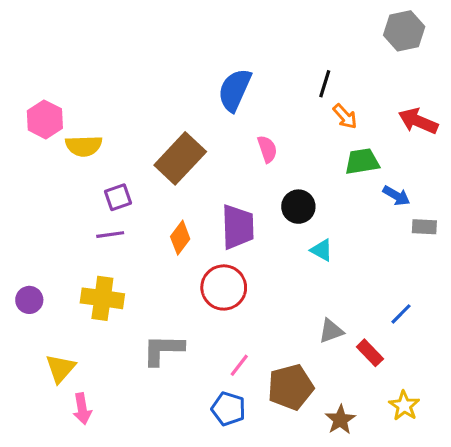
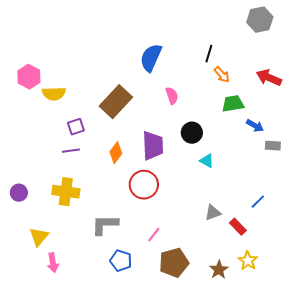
brown pentagon: (291, 387) -> (174, 263), moved
yellow star: (404, 406) -> (248, 261), moved
blue pentagon: (228, 409) -> (121, 261), moved

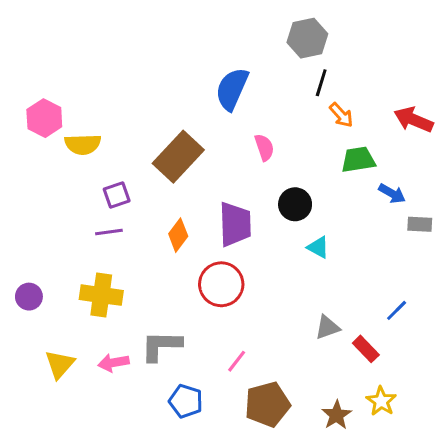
gray hexagon: (260, 20) -> (307, 38), moved
pink arrow: (53, 263) -> (114, 363), moved, turned 90

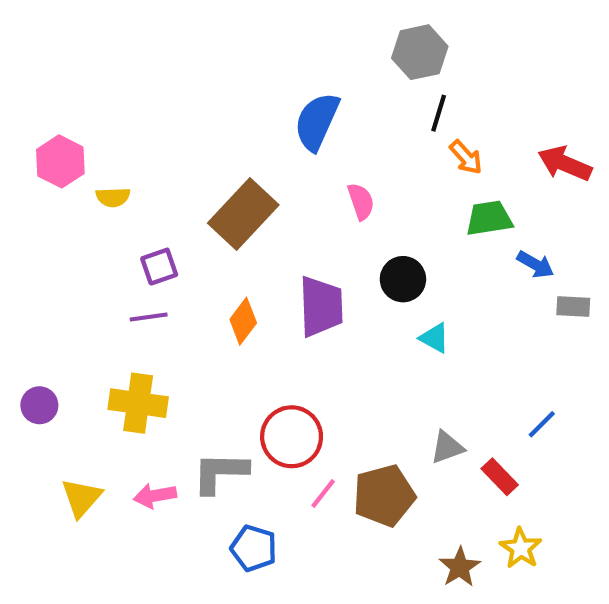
yellow semicircle: (83, 144) -> (113, 197), size x0.7
red circle: (221, 284) -> (292, 437), moved
brown pentagon: (267, 404) -> (384, 496), moved

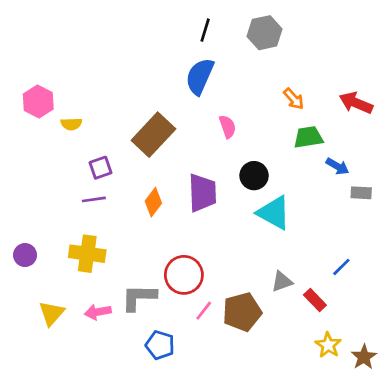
black line: (439, 113) -> (205, 30), moved
cyan triangle: (434, 338) -> (274, 213), size x1.8
brown star: (460, 567) -> (364, 357), moved

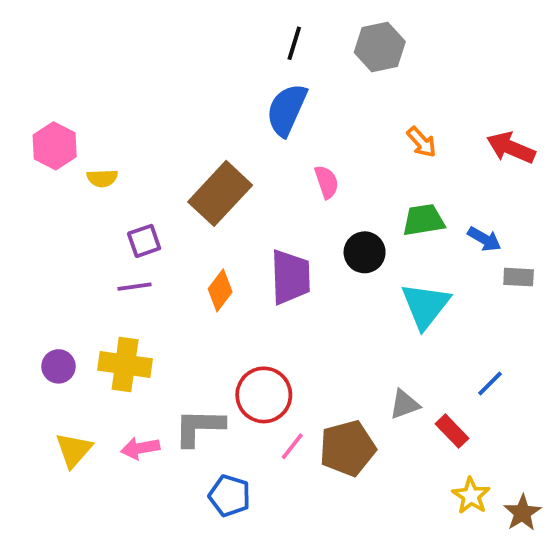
green trapezoid: (308, 137) -> (424, 220), moved
cyan triangle: (274, 213) -> (425, 306), moved, turned 39
purple circle: (25, 255) -> (58, 366), moved

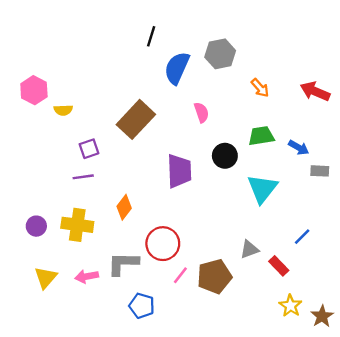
black line: (294, 43) -> (151, 36), moved
gray hexagon: (380, 47) -> (220, 54), moved
orange diamond: (220, 290) -> (124, 207), moved

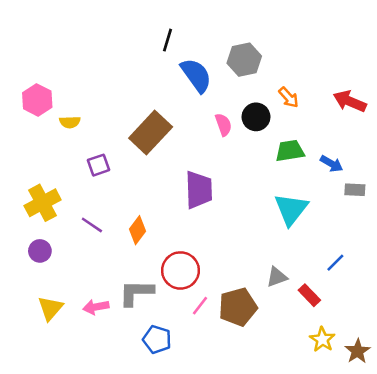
blue semicircle: (177, 68) -> (196, 75), turned 120
black circle: (225, 156) -> (256, 117), moved
purple line: (83, 177) -> (92, 225), moved, turned 42
yellow cross: (77, 225) -> (43, 203), moved, turned -36

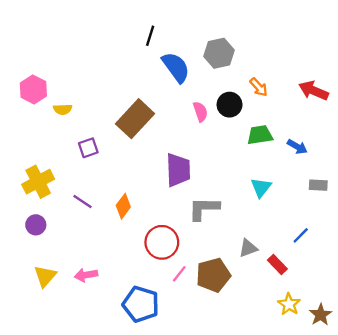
gray rectangle: (355, 190) -> (318, 185), moved
cyan triangle: (291, 209) -> (261, 187), size x0.7
gray L-shape: (136, 293) -> (204, 208), moved
blue pentagon: (157, 339) -> (141, 304), size x1.4

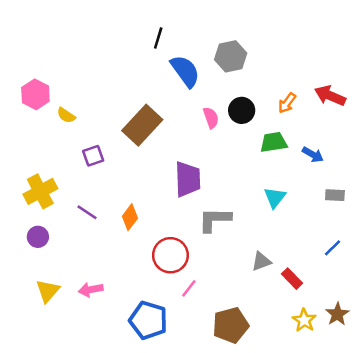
orange arrow: (259, 87) -> (287, 103), moved, turned 78
yellow semicircle: (63, 109) -> (66, 115), turned 36
blue line: (301, 235) -> (332, 248), moved
brown pentagon: (213, 275) -> (231, 325), moved
brown star: (321, 315) -> (337, 314), moved

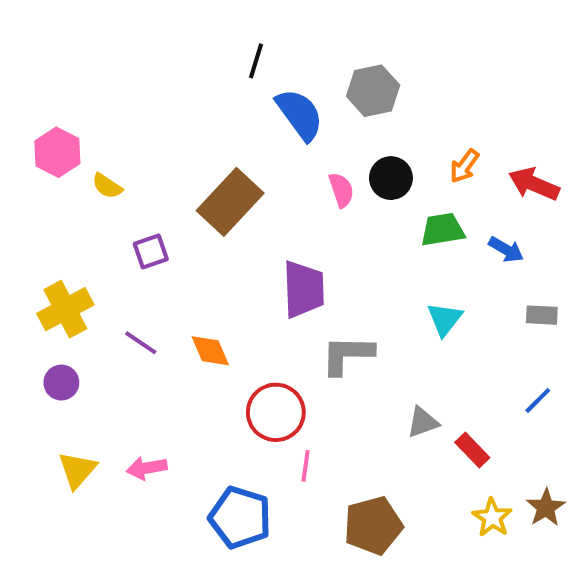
red arrow: (330, 96) -> (534, 184), moved
orange diamond: (130, 217) -> (210, 351), turned -60
pink line: (189, 288) -> (306, 466), turned -30

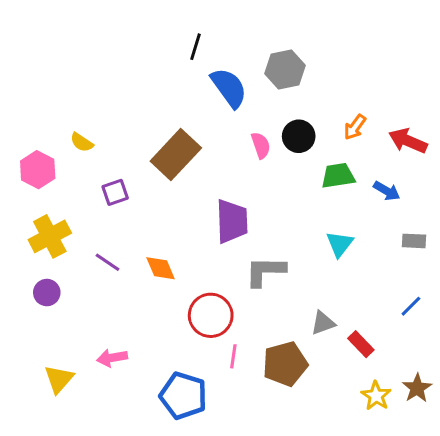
pink hexagon: (57, 152) -> (38, 170), moved
yellow triangle: (77, 470) -> (59, 379), moved
brown pentagon: (373, 525) -> (285, 364), moved

